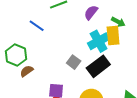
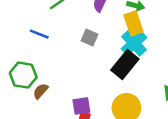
cyan cross: (99, 41) -> (134, 43), moved
gray square: (74, 62) -> (90, 38), moved

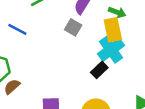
gray square: (90, 38) -> (73, 27), moved
black rectangle: (125, 65) -> (99, 70), size x0.6

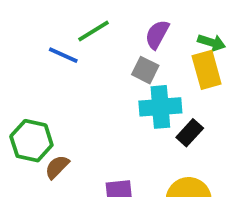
blue line: (17, 29) -> (63, 55), moved
cyan cross: (111, 50) -> (160, 107), moved, turned 35

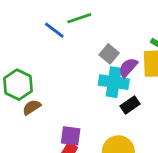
purple semicircle: (157, 34) -> (128, 67), moved

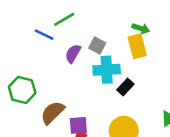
purple semicircle: (128, 67) -> (73, 54), moved
brown semicircle: (32, 107) -> (53, 113), moved, size x1.5

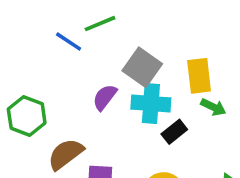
green arrow: (141, 28) -> (213, 107), moved
gray square: (97, 46) -> (142, 67), size x1.5
purple semicircle: (73, 54) -> (105, 97), moved

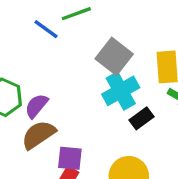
purple semicircle: (105, 97) -> (36, 106), moved
cyan cross: (151, 103) -> (121, 91), turned -36

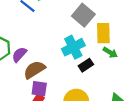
gray square: (114, 56) -> (83, 15), moved
brown semicircle: (38, 135) -> (34, 70), moved

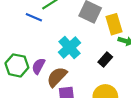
cyan cross: (73, 47) -> (70, 48), moved

